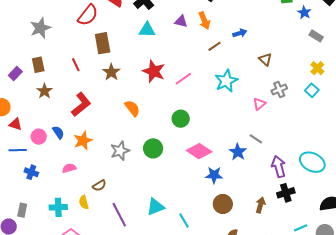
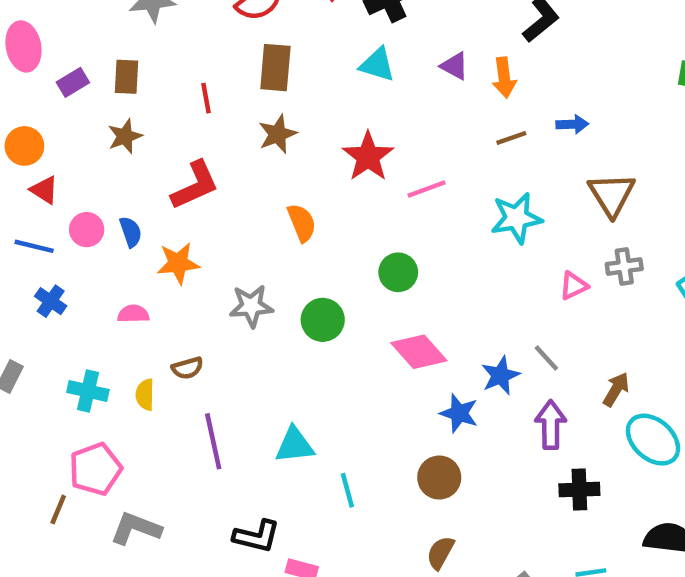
brown triangle: (265, 59) -> (612, 195), size x1.6
purple arrow: (279, 167) -> (551, 425), moved
blue star: (214, 175) -> (459, 413), moved
brown arrow: (260, 205) -> (616, 389), moved

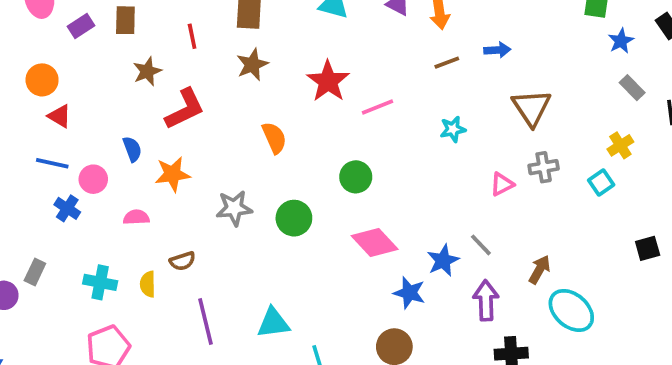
brown star: (125, 136) -> (147, 71), moved
cyan star: (516, 218) -> (453, 129), size x0.6
pink circle: (87, 230) -> (93, 179), moved

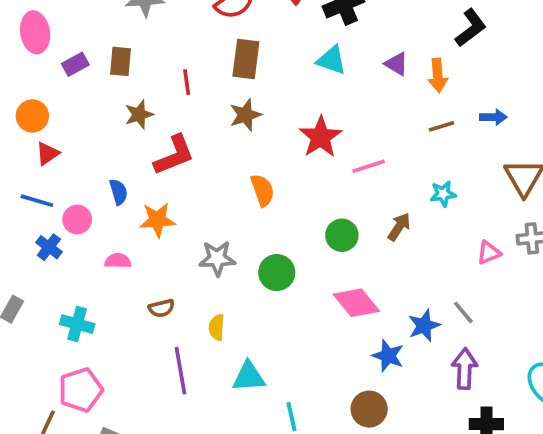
red triangle: (59, 116) -> (47, 154), turned 50
brown arrow: (540, 270) -> (399, 227), moved
yellow semicircle: (148, 284) -> (217, 327), moved

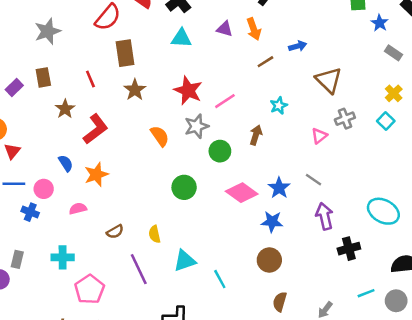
gray star: (217, 258) -> (196, 126), moved
blue star: (424, 326) -> (279, 188), moved
pink pentagon: (81, 390) -> (89, 289), moved

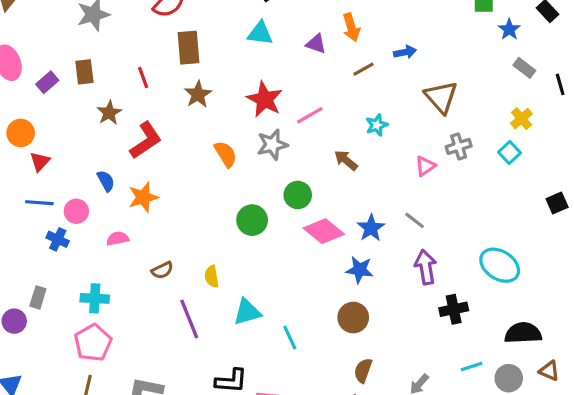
purple triangle: (225, 29) -> (316, 44), moved
brown arrow: (256, 135) -> (346, 160), turned -72
green circle: (220, 151) -> (298, 195), moved
pink pentagon: (89, 289) -> (93, 343), moved

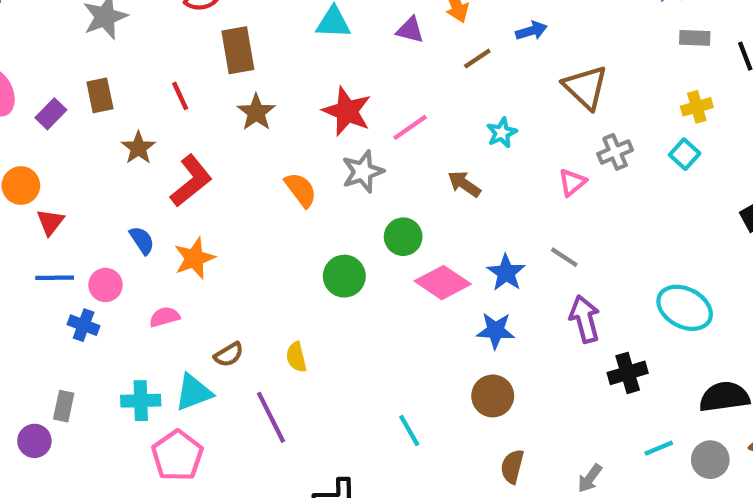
gray rectangle: (524, 68) -> (695, 38), turned -30
yellow cross: (521, 119) -> (697, 107), turned 30
cyan triangle: (247, 312) -> (194, 392), moved
pink pentagon: (93, 343) -> (177, 456), moved

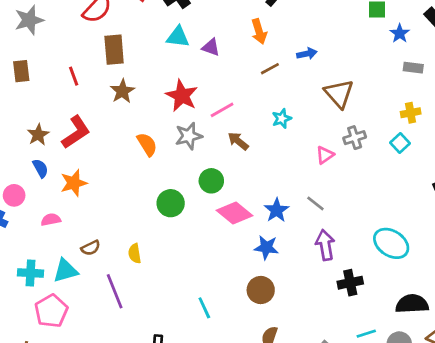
purple triangle: (410, 30) -> (211, 47), moved
brown star: (138, 148) -> (38, 135), moved
brown arrow: (464, 184) -> (238, 141), moved

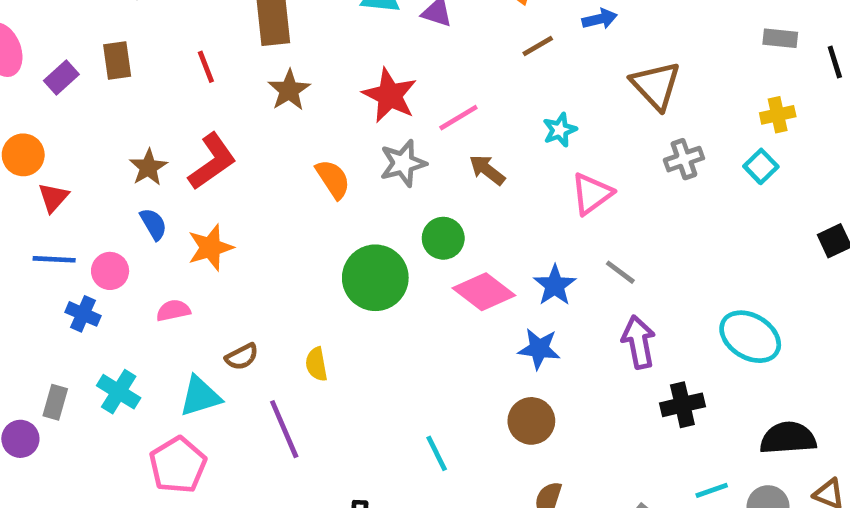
pink triangle: (325, 155) -> (592, 194), moved, size x1.4
green circle: (171, 203) -> (375, 278), size x1.4
cyan cross: (30, 273) -> (119, 392), moved, turned 30

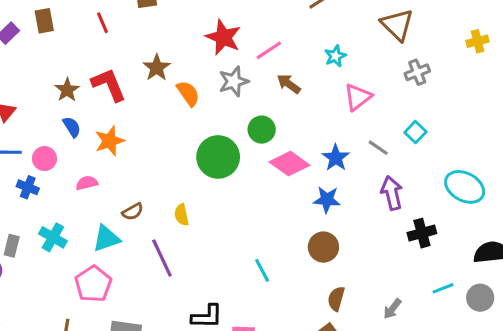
brown star: (289, 90) -> (157, 68), moved
red L-shape: (212, 162) -> (109, 85), turned -75
cyan square: (761, 166) -> (415, 132), moved

